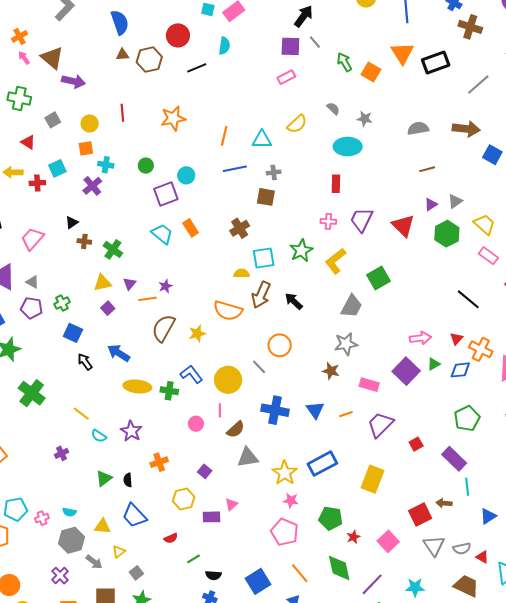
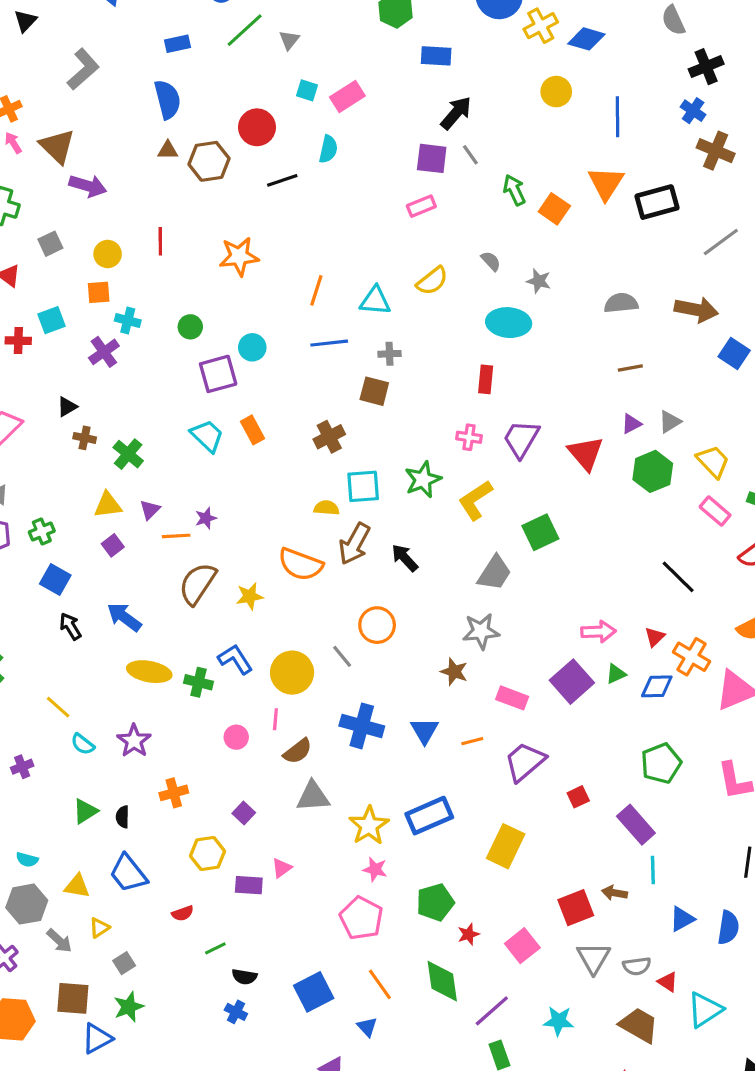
green pentagon: (331, 518) -> (435, 902), turned -30

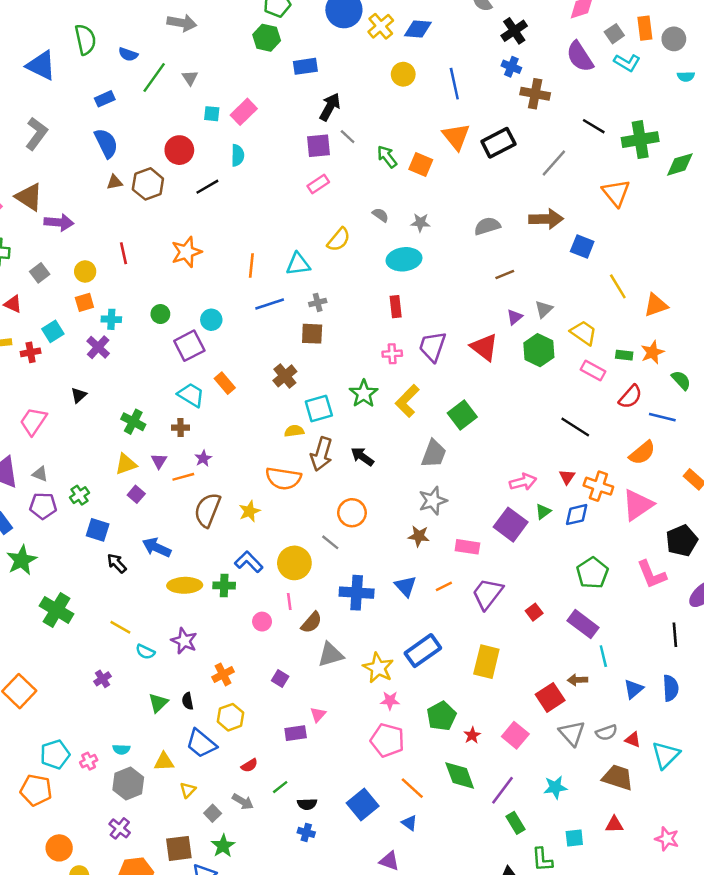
brown cross: (85, 438) -> (181, 428), moved
yellow hexagon: (207, 854) -> (231, 717), moved
gray arrow: (59, 941) -> (243, 802), moved

